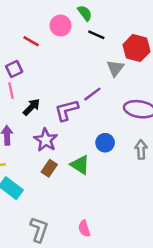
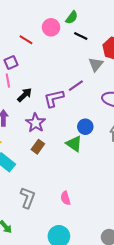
green semicircle: (85, 13) -> (72, 17), turned 72
green triangle: (80, 165) -> (74, 144), moved

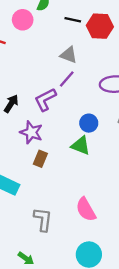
black line: (81, 36) -> (73, 20), moved
gray triangle: (96, 64) -> (69, 55), moved, turned -35
pink semicircle: (66, 198) -> (86, 209), size x1.5

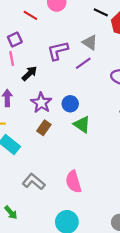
purple L-shape: (45, 100) -> (58, 51), moved
blue circle: (89, 123) -> (70, 104), moved
gray L-shape: (43, 219) -> (34, 182), turned -70

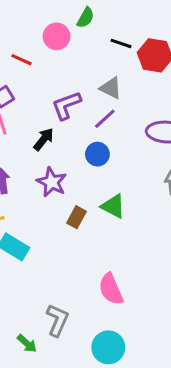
black arrow: (29, 73) -> (44, 139), moved
blue circle: (70, 104) -> (97, 154), moved
brown rectangle: (44, 128) -> (77, 217), moved
gray L-shape: (34, 182) -> (57, 320), moved, turned 80

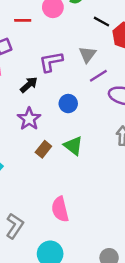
red line: (21, 60) -> (23, 20), turned -35
gray triangle: (111, 88) -> (87, 54), turned 30
purple line: (105, 119) -> (98, 76), moved

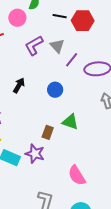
purple L-shape: (51, 62) -> (34, 45), moved
purple star: (29, 119) -> (35, 154), moved

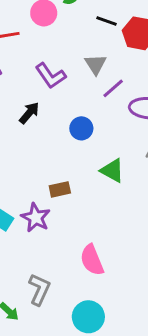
purple L-shape: (34, 45) -> (51, 76), moved, turned -105
green triangle: (70, 122) -> (112, 171), moved
brown rectangle: (48, 132) -> (60, 189), turned 48

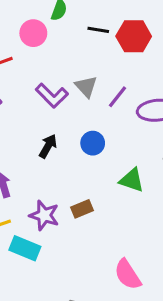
gray triangle: (95, 64) -> (86, 87), moved
black arrow: (29, 113) -> (48, 146), moved
purple star: (36, 218) -> (44, 215), moved

